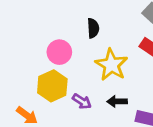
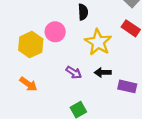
yellow hexagon: (52, 86) -> (31, 45), moved

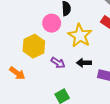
pink circle: (55, 32) -> (52, 23), moved
yellow hexagon: (31, 45) -> (34, 46), moved

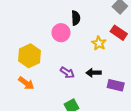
yellow star: (80, 36) -> (99, 43), moved, size x0.6
yellow hexagon: (34, 46) -> (29, 56), moved

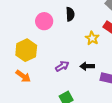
pink circle: (61, 33) -> (44, 21), moved
purple arrow: (67, 73) -> (62, 66), turned -64

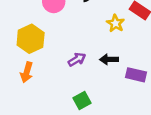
orange arrow: (23, 76) -> (27, 72), turned 70

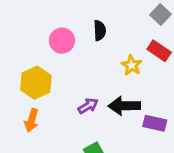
black arrow: (109, 59) -> (124, 106), size x1.5

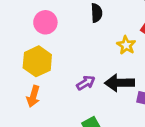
pink circle: (62, 41) -> (45, 22), moved

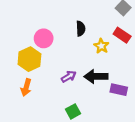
black semicircle: (97, 13) -> (81, 29), moved
pink circle: (45, 22) -> (44, 38), moved

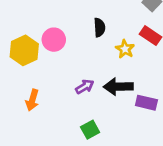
yellow hexagon: (29, 59) -> (24, 50), moved

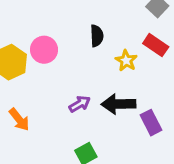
orange arrow: (32, 100) -> (19, 119), turned -55
purple rectangle: (146, 103) -> (151, 123), turned 50

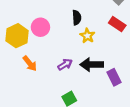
yellow star: (126, 61) -> (87, 36), moved
orange arrow: (19, 119) -> (30, 63), moved

